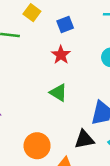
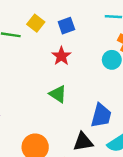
yellow square: (32, 13) -> (36, 23), moved

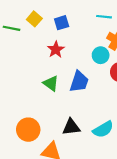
blue trapezoid: (101, 116) -> (79, 82), moved

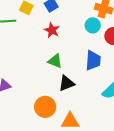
blue trapezoid: (79, 82) -> (93, 60), moved
black triangle: (71, 127) -> (67, 83), moved

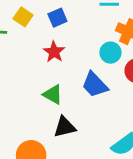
blue trapezoid: (93, 60) -> (95, 85), moved, turned 125

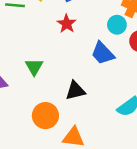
green triangle: (53, 95) -> (34, 67), moved, turned 30

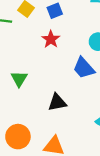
orange circle: (45, 116) -> (18, 137), moved

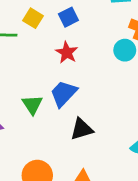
blue trapezoid: (84, 68) -> (63, 94), moved, turned 90

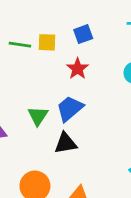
yellow square: (33, 18) -> (47, 42), moved, turned -36
black triangle: (82, 129) -> (66, 143), moved

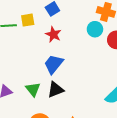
green triangle: (38, 116) -> (33, 89), moved

